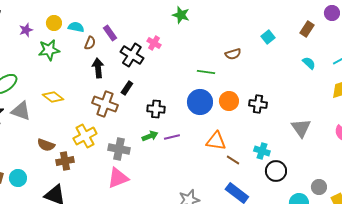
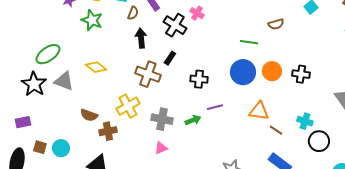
green star: (49, 50) -> (92, 20), turned 30
green arrow: (150, 136) -> (193, 120), moved
pink triangle: (118, 178) -> (161, 148), size x0.6

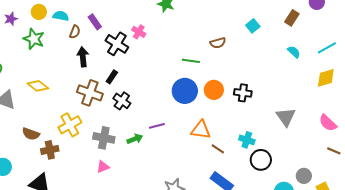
black cross: (199, 79) -> (122, 101), moved, turned 30

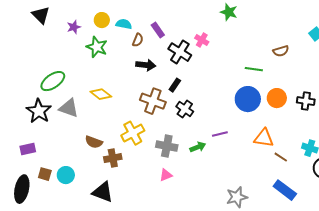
black arrow: (83, 57) -> (146, 65), turned 102

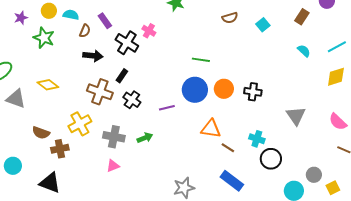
brown semicircle: (281, 51) -> (230, 18), moved
purple line: (220, 134) -> (167, 108), moved

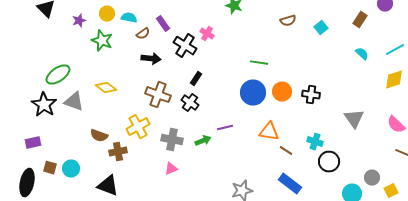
brown semicircle: (85, 31) -> (143, 34), turned 32
black rectangle: (122, 76) -> (196, 79), moved
purple line: (167, 108) -> (225, 128), moved

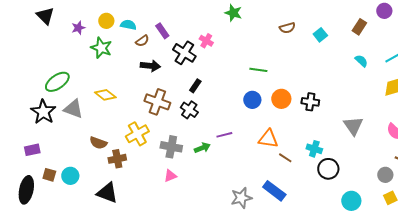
blue circle: (253, 93) -> (252, 100), size x0.7
gray circle: (372, 178) -> (385, 175), moved
blue rectangle: (290, 184) -> (274, 191), moved

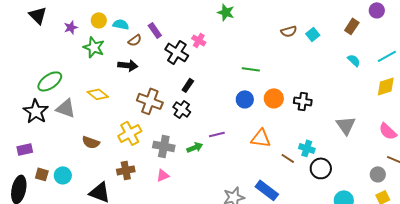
brown semicircle: (287, 28) -> (289, 31), moved
black arrow: (150, 66) -> (128, 65), moved
brown line: (285, 158) -> (288, 158), moved
brown cross: (117, 159) -> (126, 170), moved

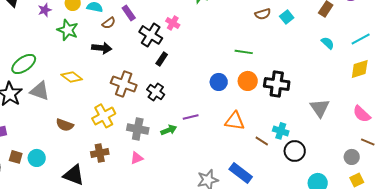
green line: (251, 69) -> (244, 52), moved
black rectangle: (188, 85) -> (162, 59), moved
black cross: (303, 101) -> (277, 84), size x1.4

